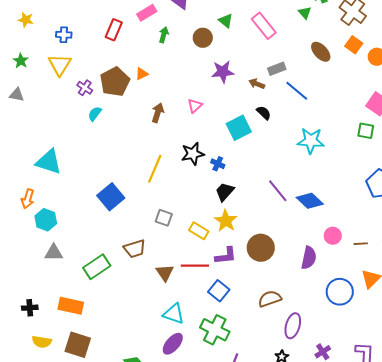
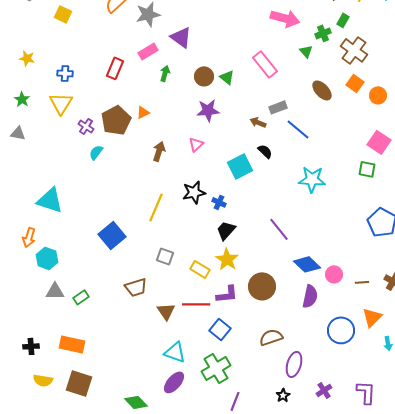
green triangle: (226, 21) -> (227, 77), moved
purple star: (223, 72) -> (208, 110), moved
blue diamond: (310, 201) -> (307, 264), moved
green rectangle: (97, 267) -> (81, 297), moved, size x0.6
green cross: (215, 330) -> (216, 368), turned 32

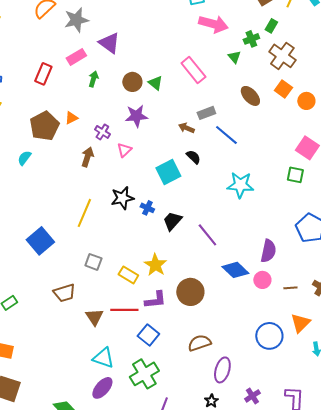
purple cross: (86, 126) -> (102, 132), moved
black trapezoid: (226, 230) -> (172, 221), moved
purple semicircle: (310, 296) -> (268, 251), moved

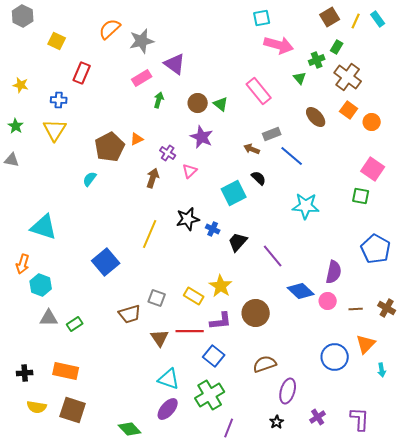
red rectangle: (43, 74) -> (82, 73), moved
purple star: (136, 116) -> (202, 137), turned 30
gray square: (93, 262) -> (157, 298), moved

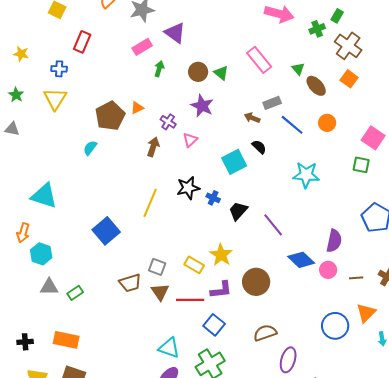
green triangle: (300, 78) -> (298, 69), moved
orange circle: (372, 122) -> (327, 123), moved
brown triangle: (160, 338) -> (160, 292), moved

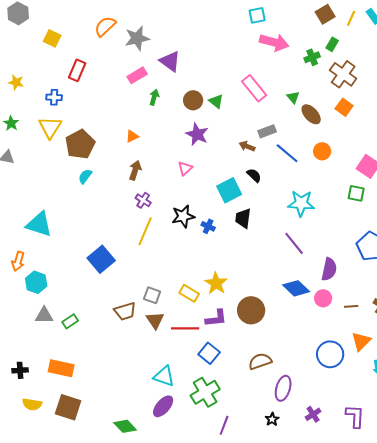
brown pentagon: (110, 116) -> (80, 144), moved
purple cross: (168, 122) -> (143, 200), moved
brown arrow: (153, 147) -> (135, 170), moved
black trapezoid: (238, 211) -> (243, 218), moved, turned -35
purple line: (273, 225) -> (294, 243), moved

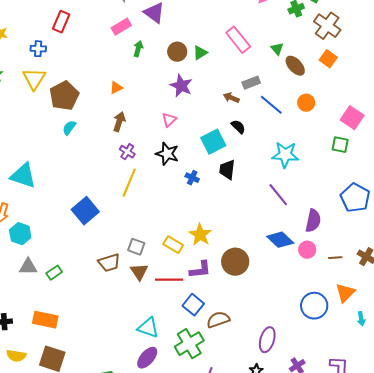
green triangle: (216, 101) -> (200, 53), turned 49
black star: (183, 216) -> (167, 154), moved, turned 30
brown semicircle: (260, 361) -> (218, 320), moved

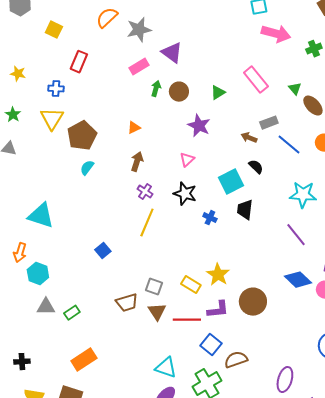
brown circle: (177, 52) -> (179, 92), moved
blue square: (85, 211) -> (103, 251), size x0.6
orange rectangle: (45, 320) -> (84, 360), moved, turned -45

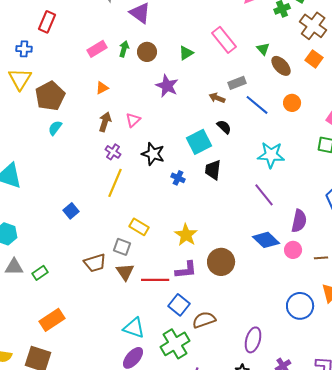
pink rectangle: (139, 67) -> (97, 49), moved
pink triangle: (187, 160) -> (133, 120), moved
yellow rectangle: (191, 285) -> (139, 227), moved

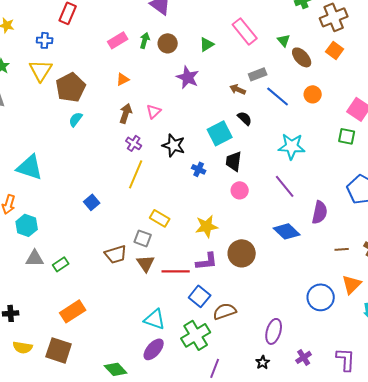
brown cross: (313, 26) -> (334, 17), turned 32
yellow star: (186, 235) -> (207, 226), turned 30
pink circle: (293, 250) -> (240, 190), moved

